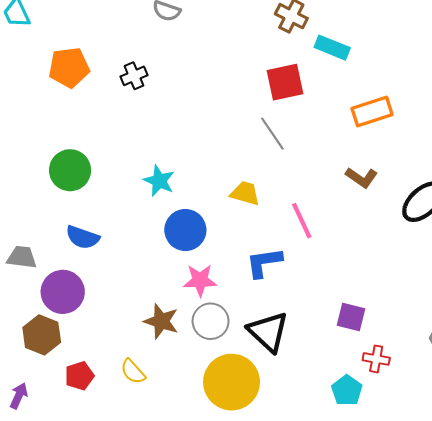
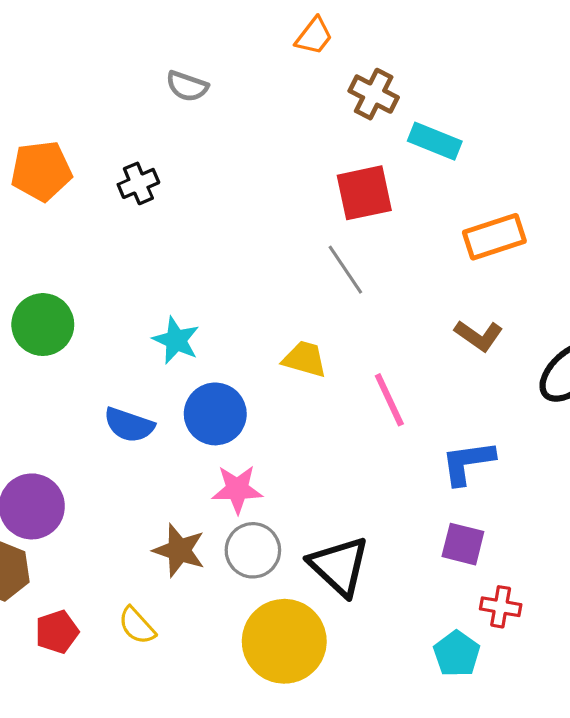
blue semicircle: (83, 237) -> (129, 425), moved
blue L-shape: (264, 263) -> (468, 463), moved

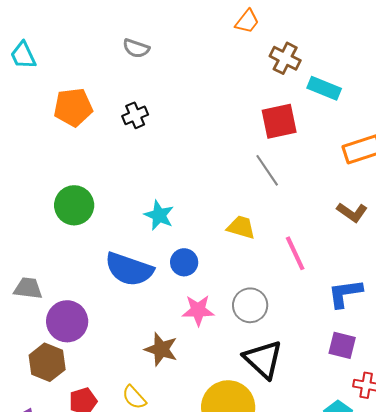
gray semicircle: (187, 86) -> (136, 48), moved
blue circle: (215, 414) -> (184, 262), size x0.7
blue semicircle: (129, 425) -> (129, 269), size x1.5
gray circle: (253, 550) -> (250, 305), moved

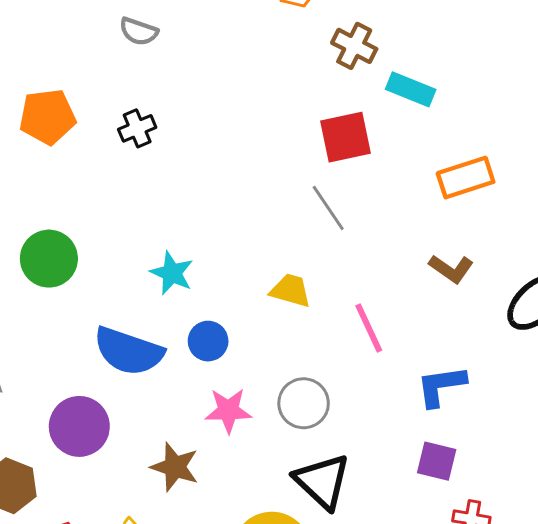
purple circle: (67, 321) -> (79, 426), moved

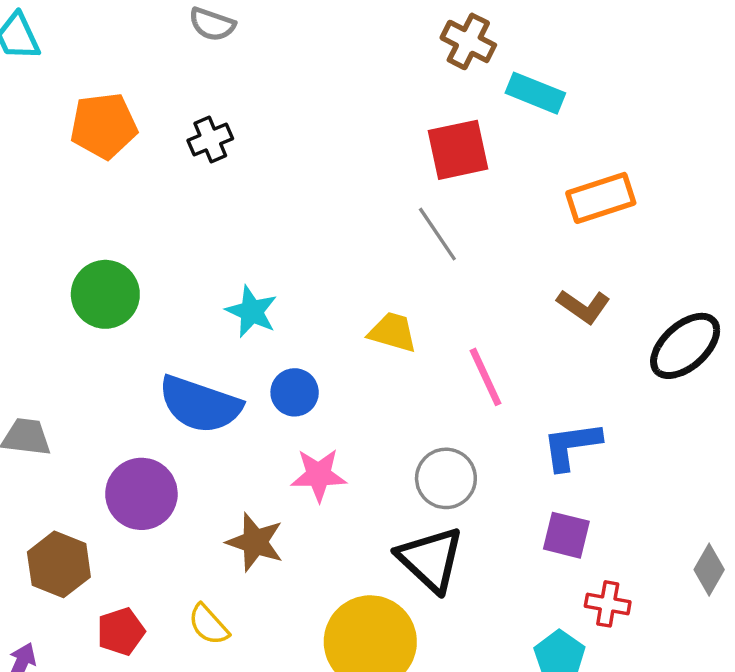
gray circle: (304, 403) -> (446, 478), moved

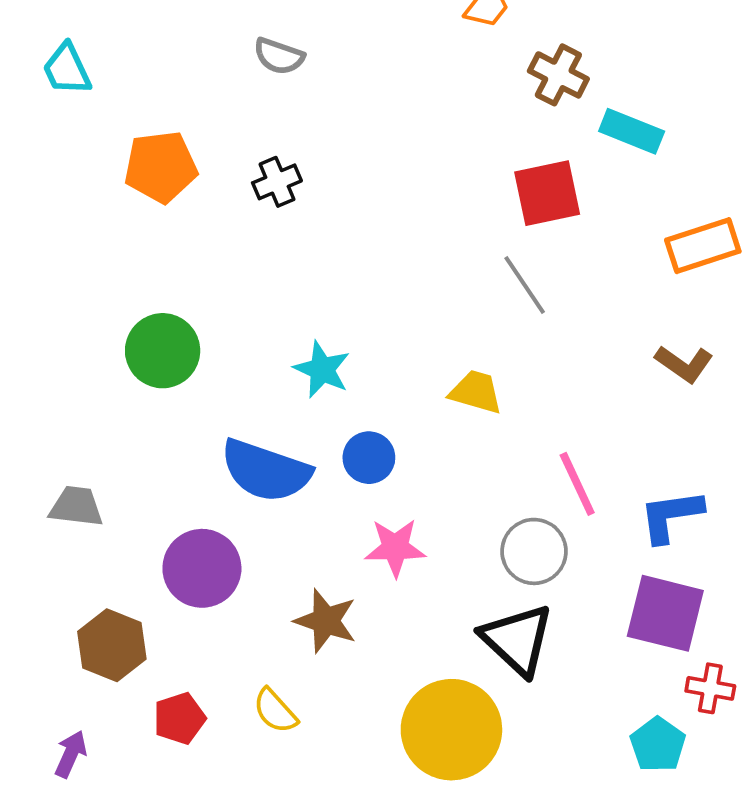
pink line: (486, 377) -> (577, 484), moved
purple square: (566, 535) -> (665, 613), size x1.5

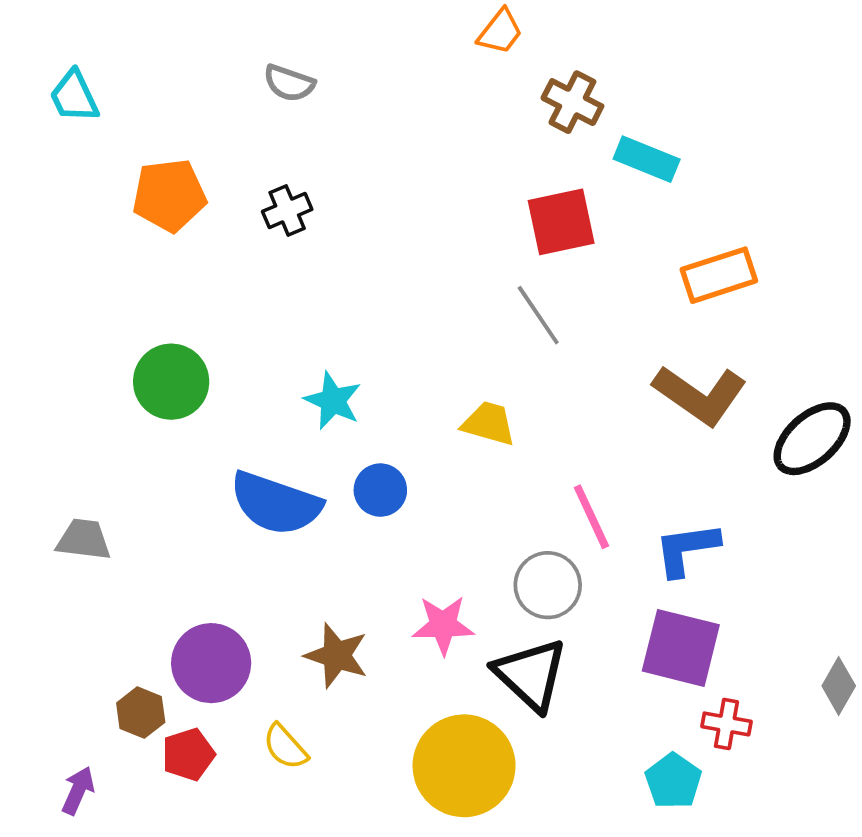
brown L-shape: (684, 364) -> (700, 395), size x1.6
pink star: (395, 548) -> (443, 625), moved
purple circle: (202, 568) -> (211, 663), moved
brown hexagon: (112, 645) -> (141, 713), moved, size x0.7

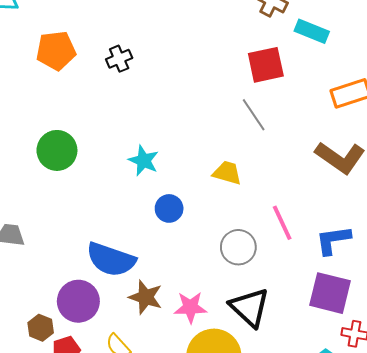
blue semicircle: (276, 503) -> (111, 259), moved
gray circle: (548, 585) -> (238, 247), moved
pink star: (443, 625) -> (190, 307), moved

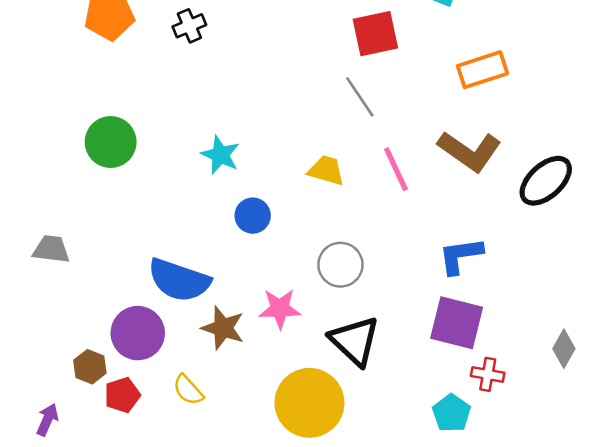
pink line: (282, 223) -> (396, 169), moved
pink star: (190, 307) -> (280, 309), moved

